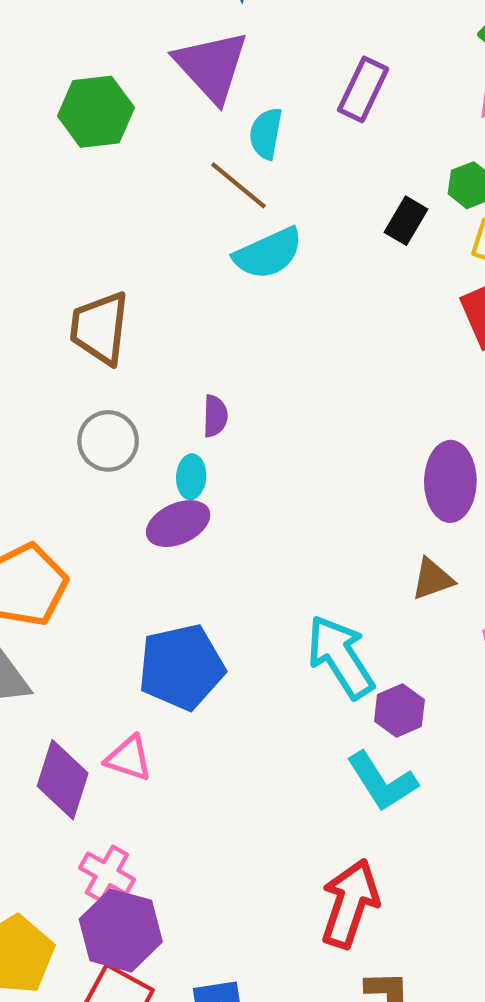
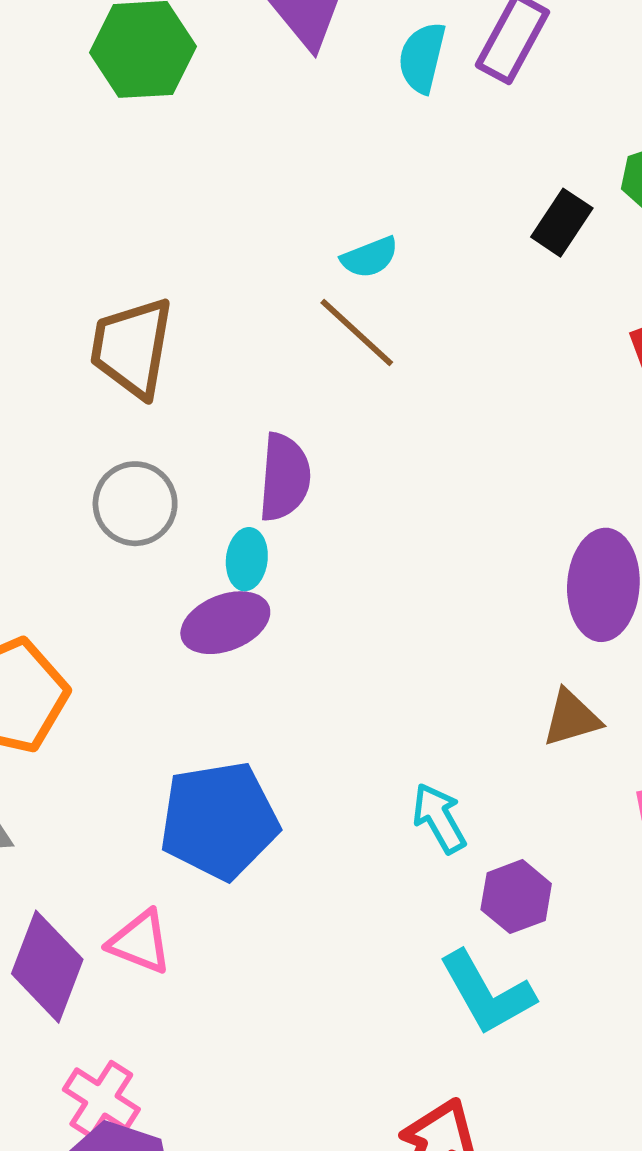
cyan semicircle: (266, 133) -> (422, 58), moved
brown line: (238, 185) -> (357, 333), moved
cyan semicircle: (268, 253) -> (370, 257), size x0.6
purple semicircle: (215, 416) -> (284, 477), size x1.5
cyan arrow: (341, 657) -> (439, 818), size x0.6

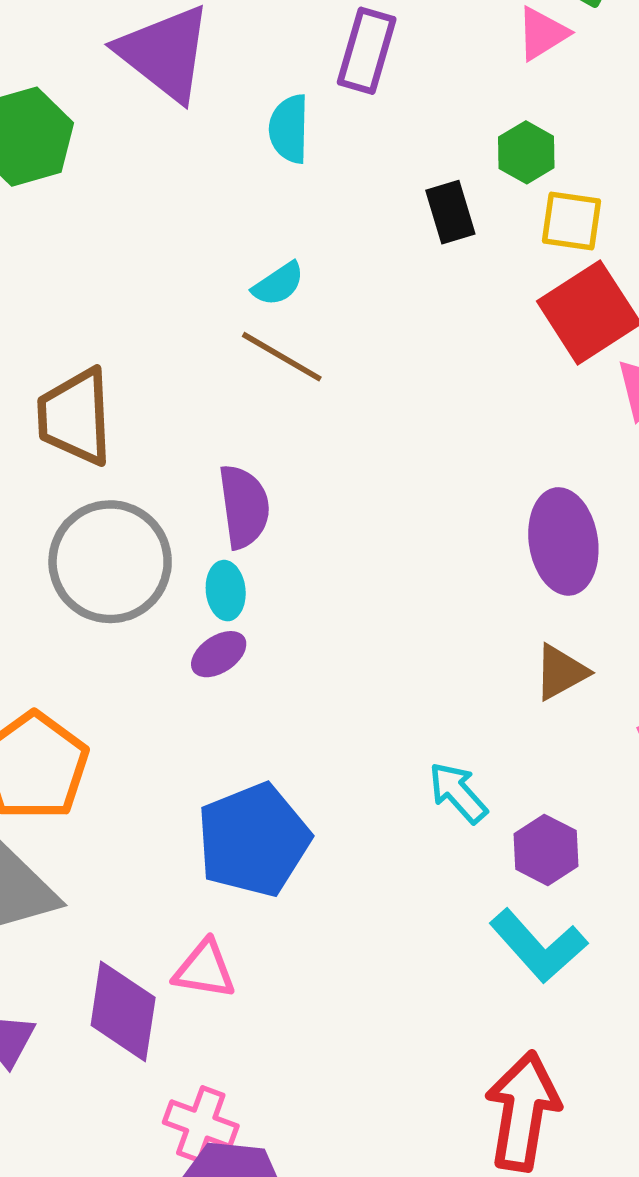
cyan semicircle: (422, 58) -> (289, 129), moved
black rectangle: (562, 223) -> (450, 212), turned -38
gray circle: (135, 504) -> (110, 562), size x1.5
purple ellipse: (225, 623) -> (219, 654), size x0.7

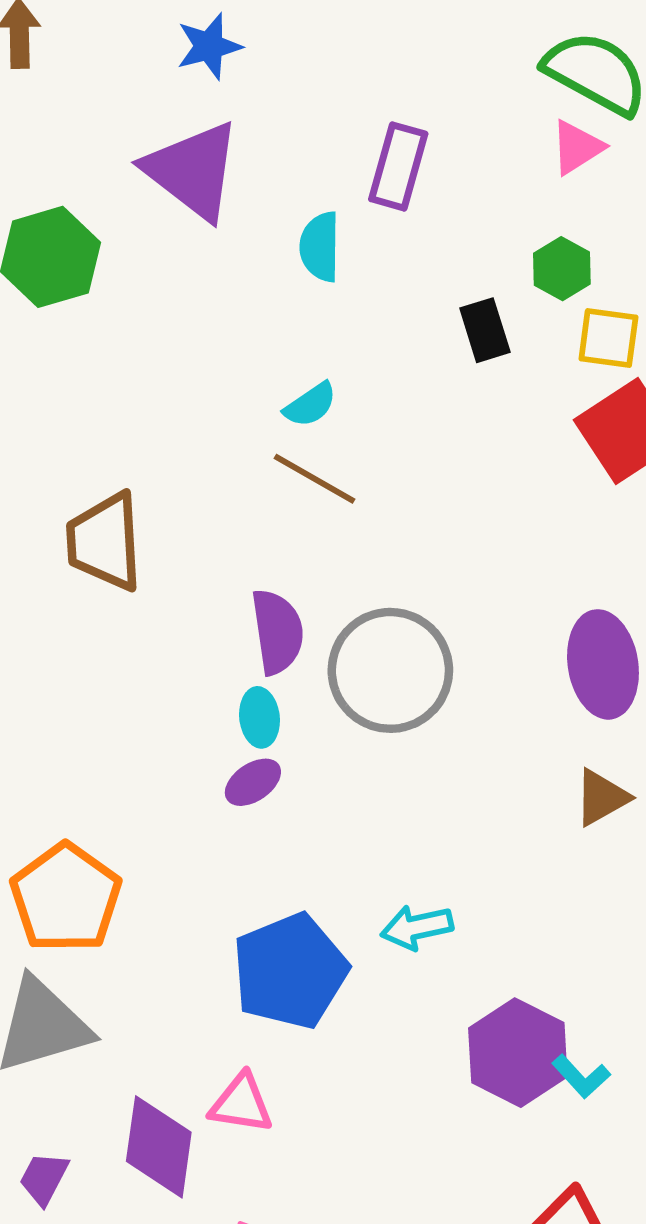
gray circle: (110, 562) -> (390, 670), moved
cyan arrow: (458, 793) -> (417, 927), moved, turned -60
purple hexagon: (546, 850) -> (518, 1053), moved, size x1.5
cyan L-shape: (538, 946) -> (581, 1076), size x0.6

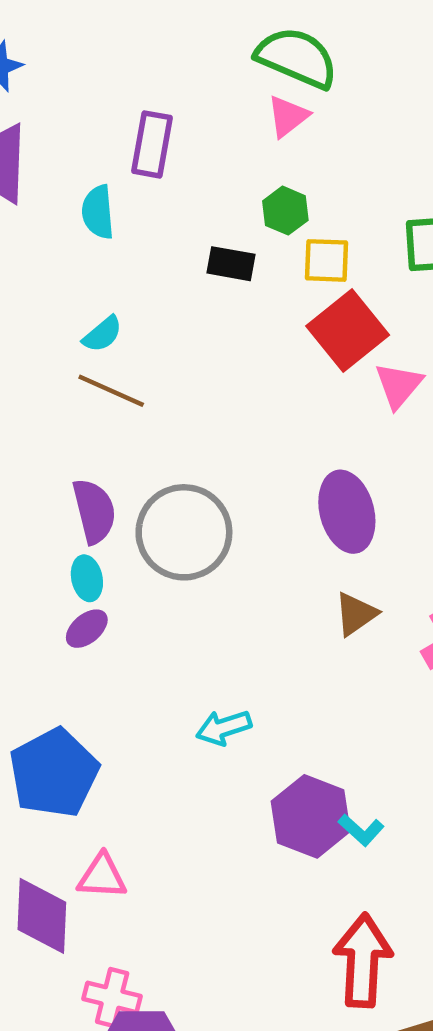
black rectangle: (485, 330) -> (231, 264), turned -57
blue pentagon: (290, 971) -> (54, 773), moved

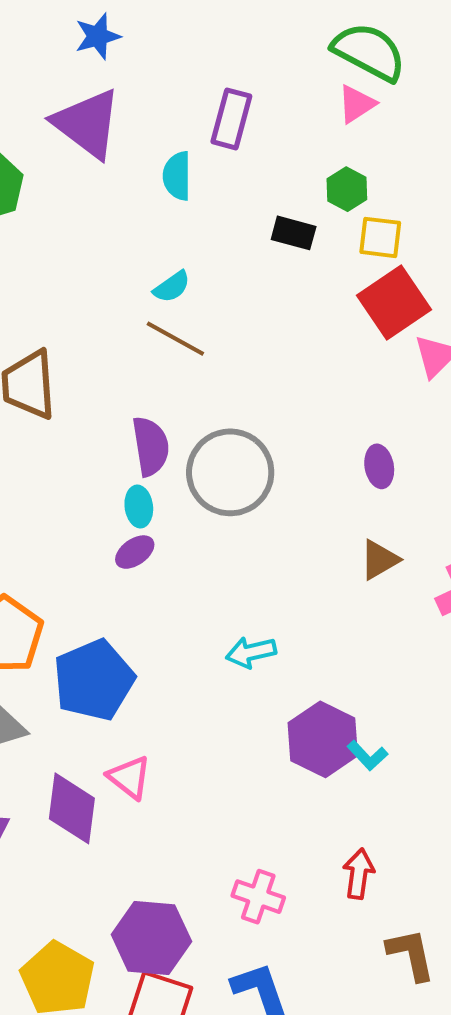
purple ellipse: (347, 512) -> (379, 466), size x0.6
pink triangle: (102, 876) -> (129, 777), turned 30
red arrow: (363, 960) -> (359, 874), size x0.6
pink cross: (112, 997) -> (258, 897), moved

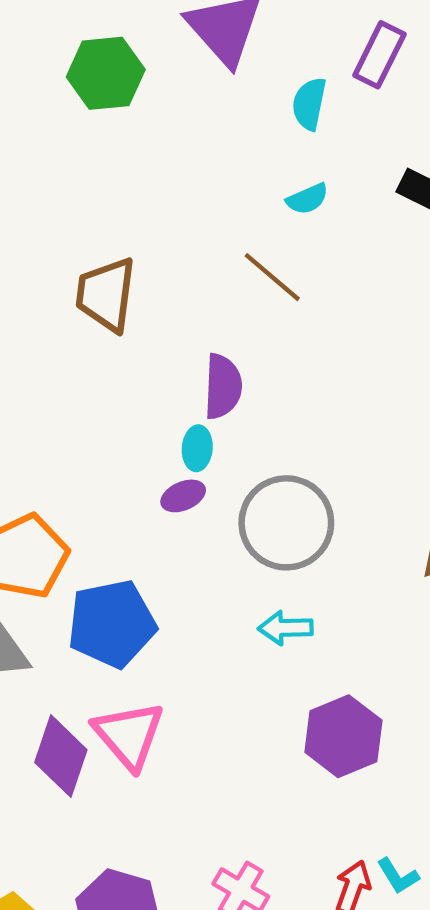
cyan semicircle: (172, 287) -> (307, 199), moved
gray circle: (230, 472) -> (286, 523), moved
cyan L-shape: (367, 756) -> (398, 876), moved
pink triangle: (129, 777) -> (129, 735), size x1.5

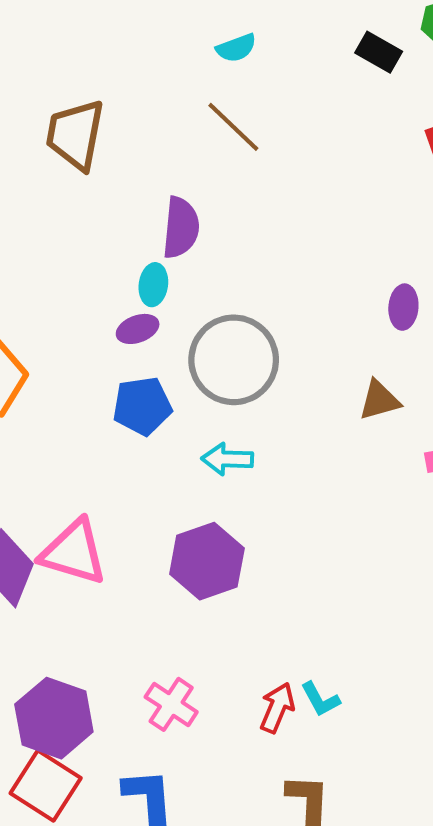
cyan semicircle: (307, 199) -> (236, 48), moved
blue pentagon: (112, 624) -> (142, 406), moved, size x0.7
pink triangle: (129, 735) -> (74, 552), turned -36
purple hexagon: (343, 736) -> (207, 561), moved

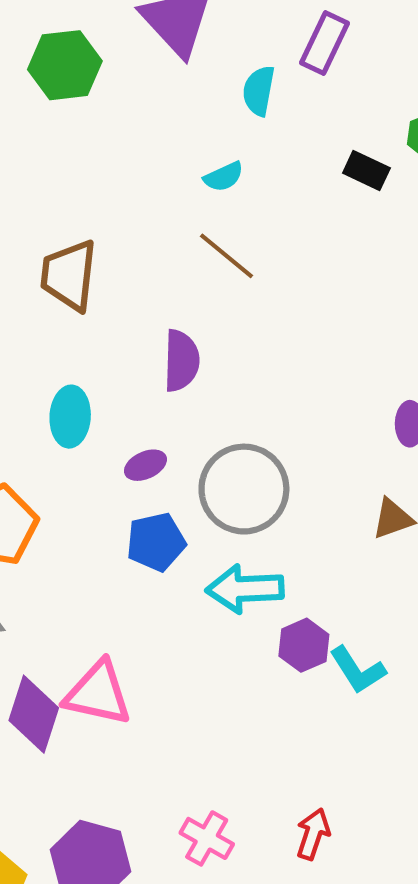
cyan ellipse: (153, 285) -> (70, 417), moved, size x1.4
cyan arrow: (227, 459) -> (245, 589), size x1.5
purple hexagon: (207, 561) -> (304, 645), moved, size x0.7
cyan L-shape: (320, 699) -> (358, 670), moved, size x1.4

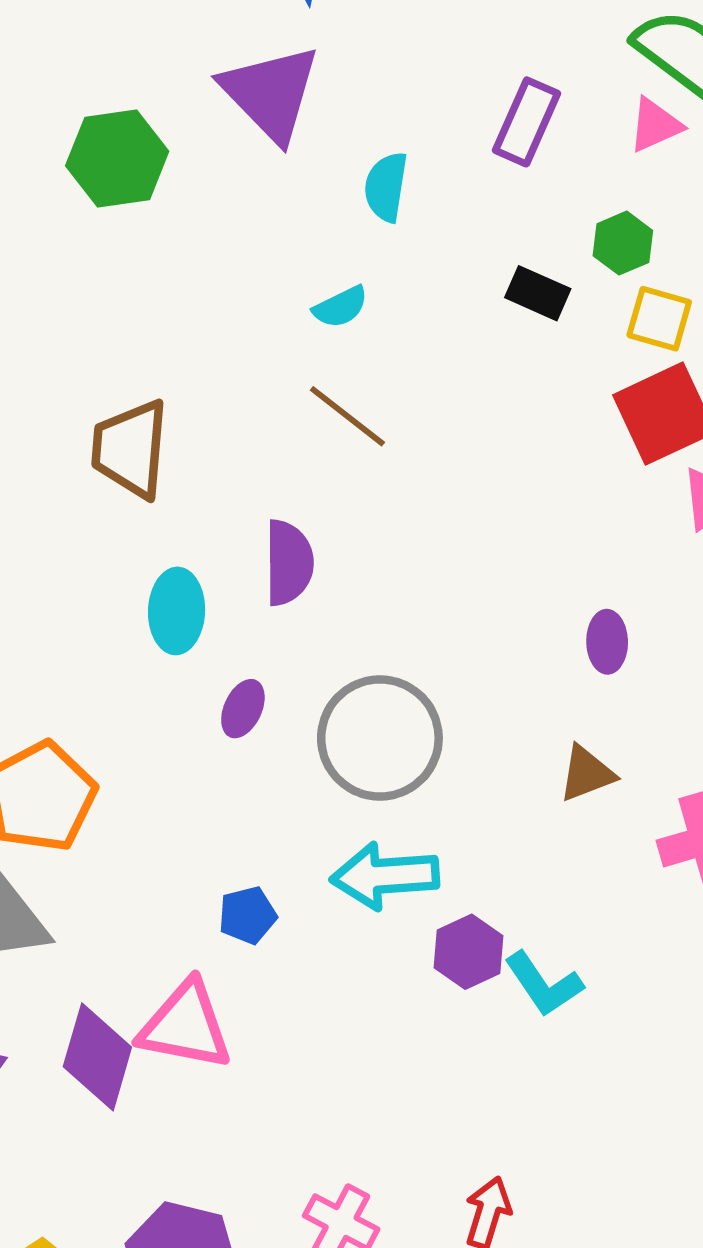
purple rectangle: (324, 43) -> (526, 122), moved
cyan ellipse: (70, 417) -> (177, 611), moved
purple ellipse: (145, 465) -> (243, 709), turned -39
blue pentagon: (156, 542) -> (247, 915), moved, size x0.7

